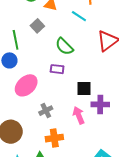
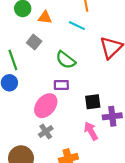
pink ellipse: (26, 85) -> (46, 106), moved
gray cross: (46, 111) -> (46, 131), moved

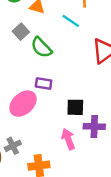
green semicircle: (66, 60) -> (41, 47), moved
gray cross: (46, 131) -> (13, 146), moved

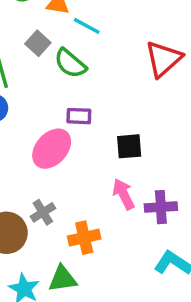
cyan line: (71, 21) -> (87, 26), moved
purple cross: (94, 127) -> (161, 207), moved

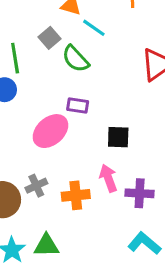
orange cross: (84, 238) -> (76, 195), moved

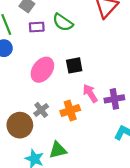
green semicircle: (76, 59) -> (63, 22), moved
purple rectangle: (78, 106) -> (37, 27), moved
black square: (118, 137) -> (74, 65), moved

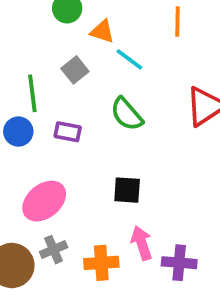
purple rectangle: (37, 27) -> (68, 132), moved
pink ellipse: (42, 70) -> (44, 201), moved

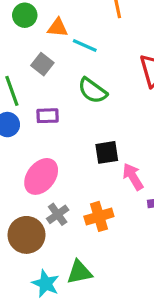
pink arrow: (142, 243) -> (133, 177), moved

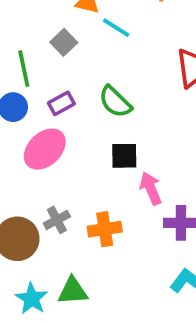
green semicircle: (92, 91) -> (115, 102), moved
purple rectangle: (48, 116) -> (61, 103), turned -35
pink ellipse: (41, 176) -> (45, 149), moved

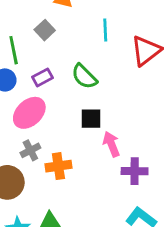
cyan line: (116, 28) -> (105, 30), moved, turned 55
gray cross: (57, 220) -> (30, 150), moved
orange cross: (105, 229) -> (58, 166), moved

